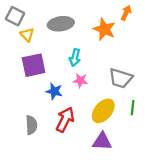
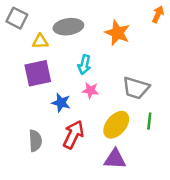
orange arrow: (126, 13) -> (158, 14), moved
yellow triangle: (27, 35) -> (40, 41), moved, turned -48

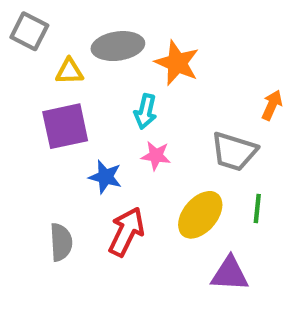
orange arrow: (158, 14) -> (272, 105), moved
orange star: (117, 33) -> (177, 63), moved
purple triangle: (115, 159) -> (230, 274), moved

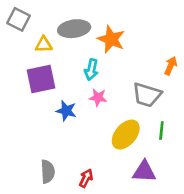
red arrow: (126, 232) -> (86, 178), moved, size x0.6
gray semicircle: (61, 242) -> (48, 172), moved

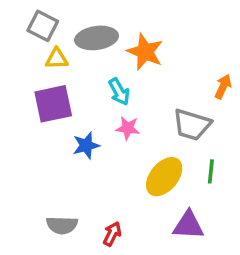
gray square: (19, 19) -> (43, 26), moved
cyan arrow: (91, 70) -> (119, 92), turned -42
blue star: (66, 111) -> (86, 145), turned -30
gray semicircle: (48, 172) -> (62, 225), turned 95

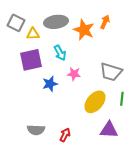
gray square: (43, 26) -> (16, 23), moved
orange arrow: (223, 87) -> (105, 22), moved
cyan arrow: (119, 92) -> (60, 53), moved

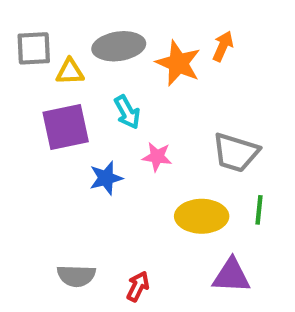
gray square: (16, 23) -> (34, 48), turned -30
yellow ellipse: (95, 102) -> (202, 216), turned 50

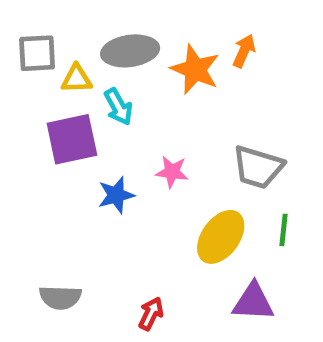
cyan arrow: (127, 112) -> (118, 107), moved
yellow ellipse: (202, 216) -> (221, 237), turned -54
gray semicircle: (76, 276) -> (60, 297), moved

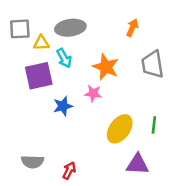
orange star: (195, 70) -> (106, 67), moved
gray trapezoid: (258, 167) -> (153, 64), moved, turned 64
red arrow: (151, 314) -> (69, 171), moved

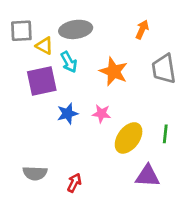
yellow triangle: (41, 43) -> (44, 46), turned 30
pink star: (93, 93) -> (101, 114), moved

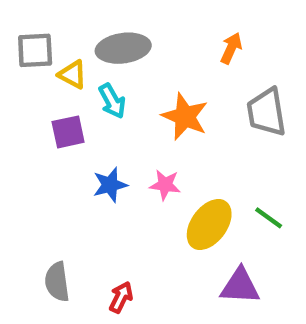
purple square: (42, 81) -> (68, 132), size x0.7
green line: (165, 134) -> (269, 218), turned -60
gray semicircle: (35, 173) -> (57, 282), turned 80

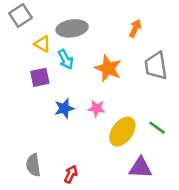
gray square: (35, 50) -> (20, 15), moved, turned -30

